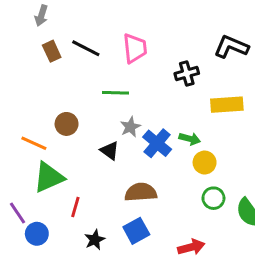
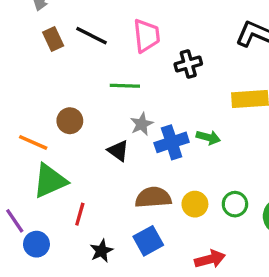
black cross: (187, 73) -> (188, 64), moved
blue cross: (157, 143) -> (172, 142), turned 32
yellow circle: (205, 163) -> (195, 204), moved

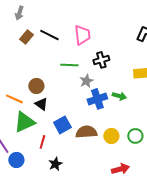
brown rectangle: (53, 39) -> (26, 37), turned 64
black cross: (188, 64) -> (101, 60), moved
gray star: (142, 124) -> (86, 81), moved
black triangle: (118, 151) -> (41, 104), moved
blue square: (148, 241) -> (62, 125), moved

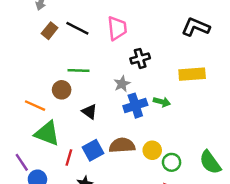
green line: (69, 65) -> (79, 71), moved
black triangle: (41, 104) -> (89, 112), moved
green triangle: (24, 122) -> (47, 133), turned 45
blue square: (62, 125) -> (93, 150), moved
green circle: (135, 136) -> (172, 162), moved

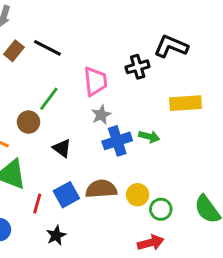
black L-shape: (196, 27) -> (171, 46), moved
pink trapezoid: (117, 28) -> (95, 81), moved
black cross: (140, 58) -> (138, 67), moved
green line: (79, 71) -> (49, 99), turned -55

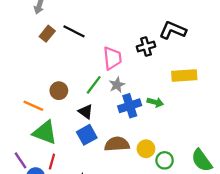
green line: (49, 99) -> (94, 85), moved
blue square: (66, 195) -> (87, 135), moved
red line: (37, 203) -> (52, 162), moved

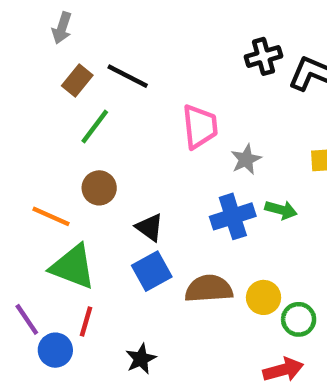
black cross: (146, 47) -> (264, 56), moved
green line: (94, 85) -> (95, 127), moved
gray star: (117, 85) -> (246, 159), moved

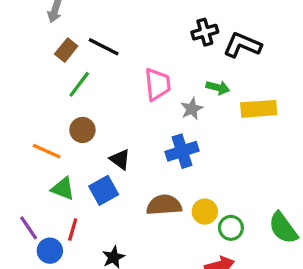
green arrow: (281, 210) -> (218, 88), moved
green triangle: (73, 267) -> (63, 189), size x0.7
blue square: (152, 271) -> (104, 190), moved

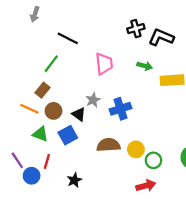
brown rectangle: (66, 50) -> (43, 90), moved
gray star: (192, 109) -> (93, 100), moved
brown circle: (82, 130) -> (54, 111), moved

